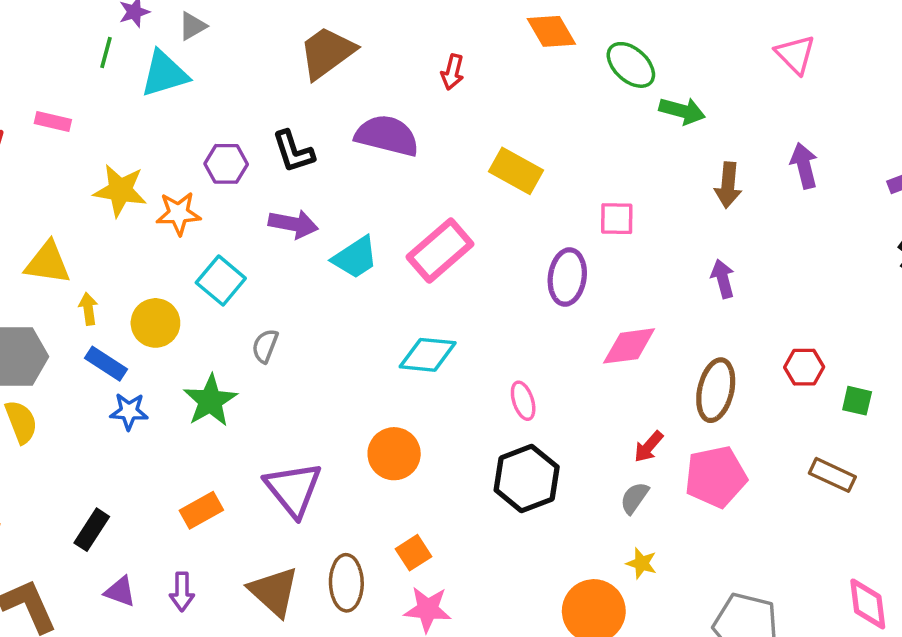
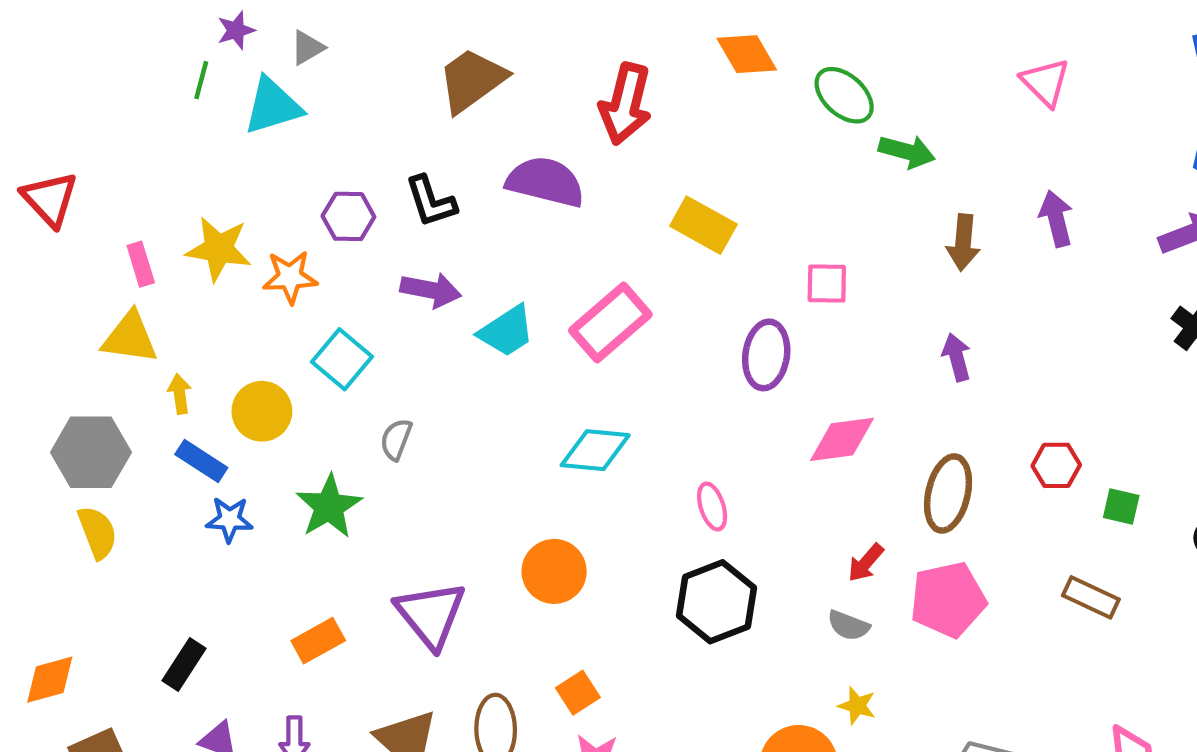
red arrow: (452, 72) -> (626, 104), size x1.8
pink rectangle: (53, 121) -> (141, 264), moved, turned 60
gray semicircle: (634, 498) -> (848, 626), turned -104

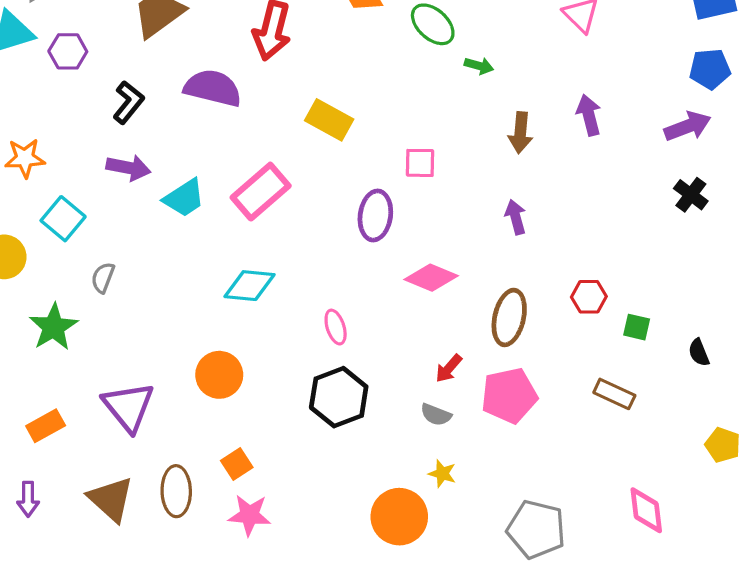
green arrow: (907, 152) -> (479, 66), size x0.7
black L-shape: (431, 201) -> (128, 102), turned -123
purple hexagon: (348, 216) -> (68, 51), moved
pink diamond: (842, 439) -> (431, 278), turned 30

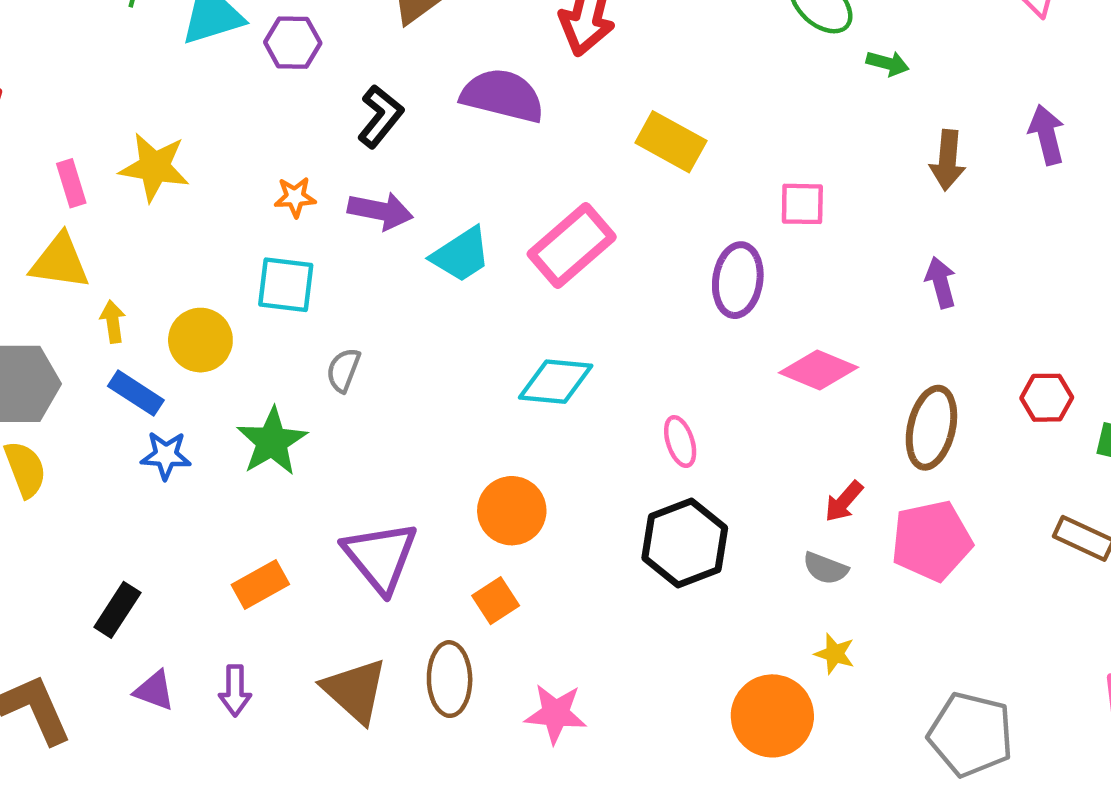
orange star: (25, 158) -> (295, 197), moved, size x0.7
cyan square: (63, 219) -> (286, 285), turned -33
orange square: (237, 464) -> (496, 601), moved

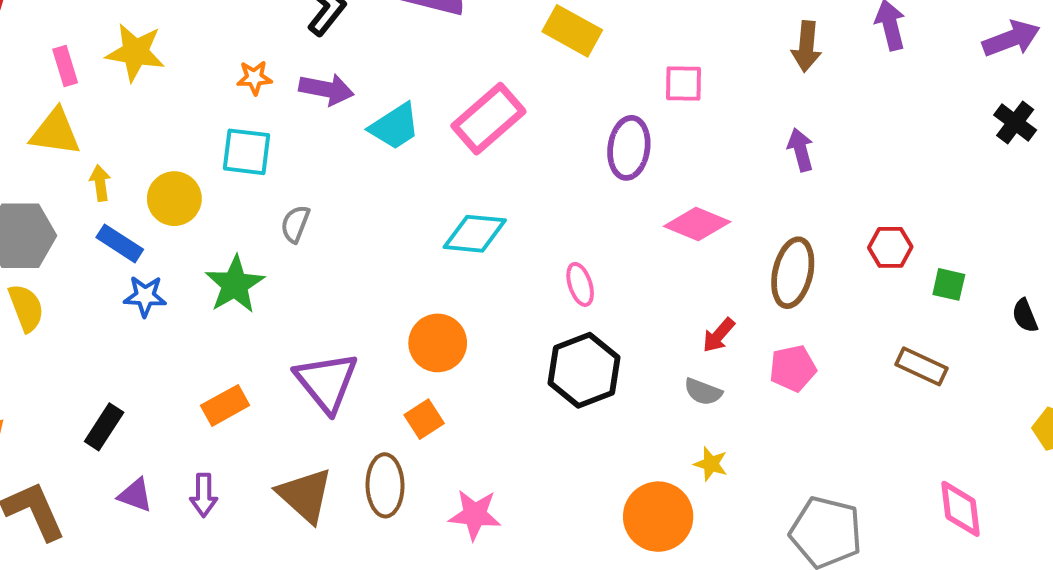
pink pentagon: (931, 541) -> (793, 368), size x0.7

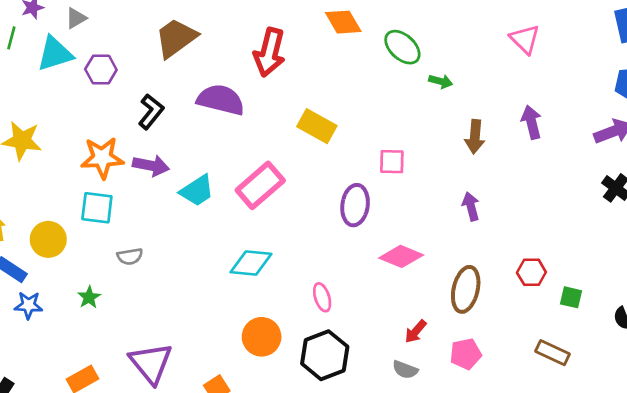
orange star: (254, 78) -> (102, 158), size x1.8
gray semicircle: (295, 224) -> (130, 256), turned -120
green star: (235, 284) -> (89, 297), size x0.6
orange circle: (438, 343) -> (262, 337), moved

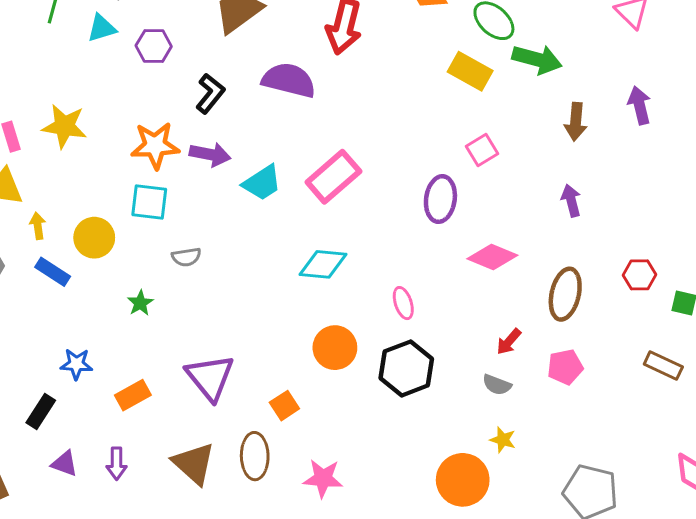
cyan triangle: (55, 54) -> (102, 28), size x0.7
green arrow: (441, 81) -> (537, 59), size x1.8
yellow rectangle: (317, 126) -> (470, 71), moved
pink square: (392, 162) -> (482, 150), turned -32
blue star: (29, 305) -> (76, 364), moved

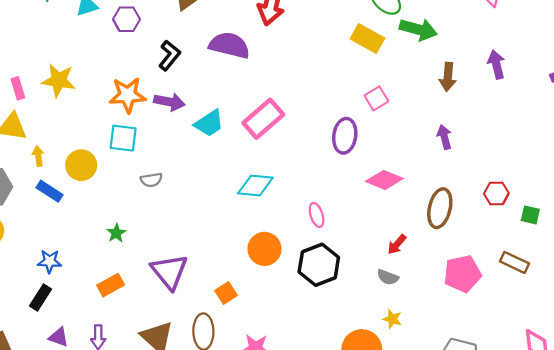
green star: (140, 303) -> (116, 233), moved
blue star: (76, 364) -> (50, 261), moved
pink pentagon: (565, 367) -> (462, 274), moved, size x1.4

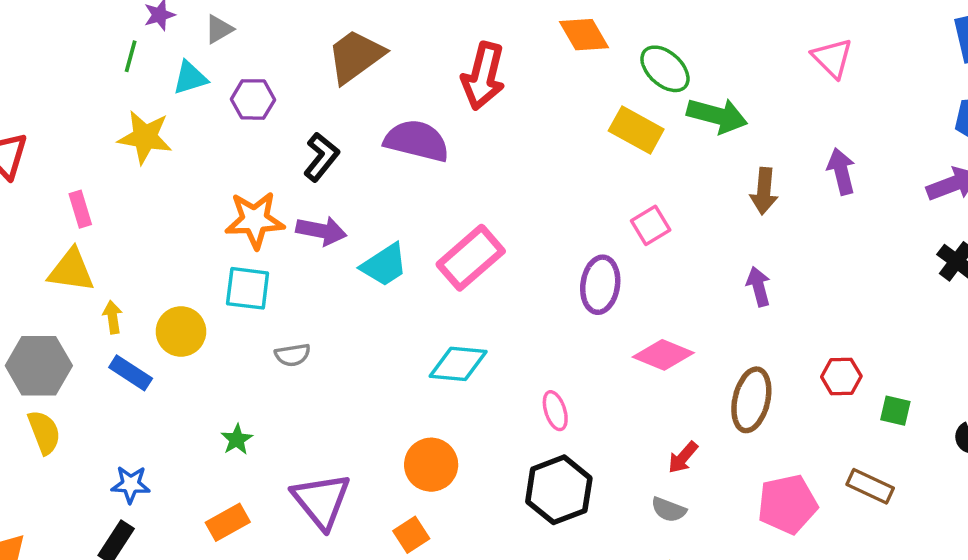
yellow star: (59, 80) -> (145, 137), moved
orange circle: (264, 249) -> (431, 465), moved

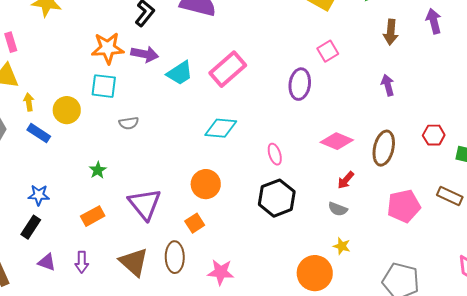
pink diamond: (663, 355) -> (337, 141), moved

